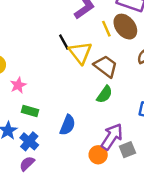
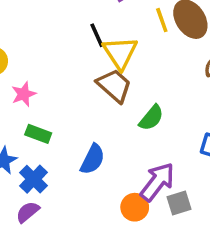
brown trapezoid: (106, 66) -> (114, 86), moved

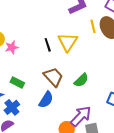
black line: (97, 35) -> (48, 45), moved
brown trapezoid: (114, 86) -> (53, 77), moved
pink star: (24, 94) -> (12, 47), moved

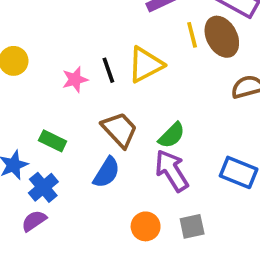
yellow triangle: (68, 42) -> (146, 65), turned 30
pink star: (12, 47) -> (75, 79), moved
purple arrow: (81, 116) -> (172, 171), moved, turned -75

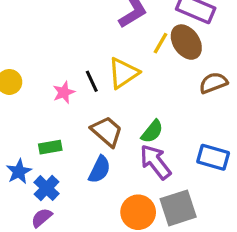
yellow line: (192, 35) -> (161, 43), turned 50
green rectangle: (53, 141) -> (50, 147), turned -30
orange circle: (146, 226) -> (138, 212), size x1.4
gray square: (192, 226) -> (178, 208), size x1.6

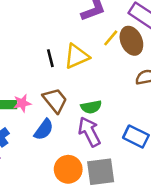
pink star: (64, 92) -> (22, 103), moved
green semicircle: (152, 131) -> (91, 107), turned 30

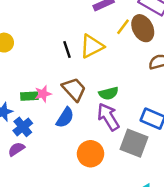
gray square: (101, 172) -> (134, 143), moved, turned 32

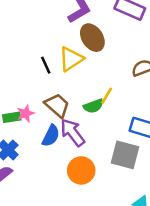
yellow line: (123, 27) -> (107, 96), moved
brown ellipse: (143, 28) -> (92, 38), moved
purple arrow: (108, 117) -> (73, 132), moved

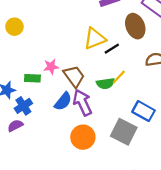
brown ellipse: (92, 38) -> (135, 26), moved
black line: (46, 65) -> (112, 49), moved, turned 70
pink star: (26, 113) -> (51, 67), moved

